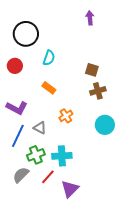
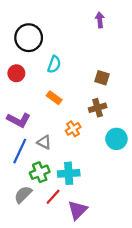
brown cross: (98, 91) -> (98, 108), moved

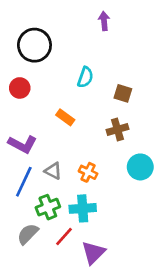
purple arrow: (100, 20) -> (104, 21), moved
cyan semicircle: (54, 64) -> (85, 77), moved
orange cross: (73, 129) -> (88, 172), moved, turned -32

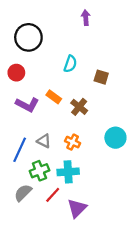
brown cross: (117, 129) -> (79, 107), moved, turned -35
purple L-shape: (22, 144) -> (27, 105), moved

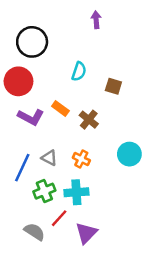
red circle: (16, 73) -> (18, 81), size x1.5
gray semicircle: (23, 193) -> (35, 232), moved, turned 78

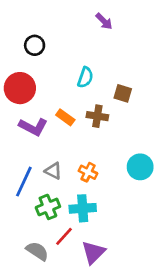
purple arrow: (96, 20) -> (104, 21), turned 140
black circle: (32, 42) -> (35, 45), size x0.6
brown cross: (89, 120) -> (97, 116), moved, turned -30

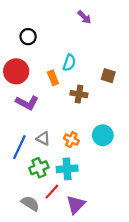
brown square: (123, 93) -> (108, 76), moved
orange rectangle: (65, 117) -> (53, 78), moved, turned 32
cyan circle: (140, 167) -> (103, 135), moved

